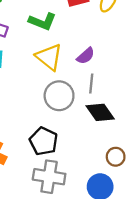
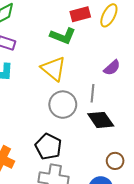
green L-shape: (42, 21) -> (63, 36), moved
purple semicircle: (86, 56) -> (112, 68), moved

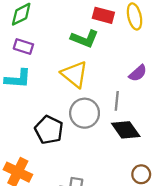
red rectangle: (80, 14) -> (103, 15), turned 30
yellow ellipse: (109, 15) -> (135, 16), turned -40
black pentagon: (48, 147) -> (49, 130), moved

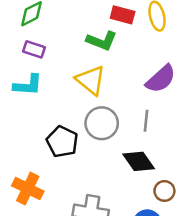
purple semicircle: (138, 73) -> (161, 79), size x1.5
gray line: (117, 101) -> (146, 121), moved
black diamond: (126, 130) -> (139, 161), moved

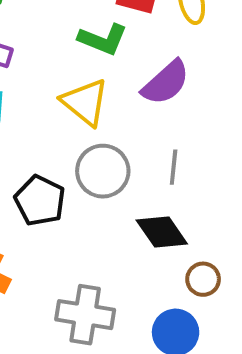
purple semicircle: (161, 79) -> (166, 83), moved

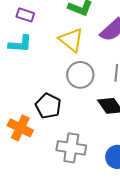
black pentagon: (40, 201) -> (48, 106), moved

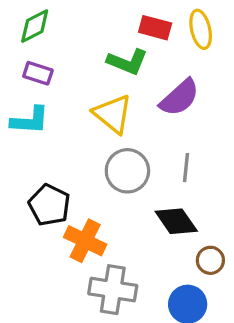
black pentagon: (48, 106) -> (49, 205), moved
orange cross: (20, 128) -> (85, 241), moved

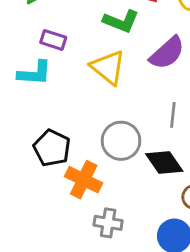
purple rectangle: (38, 73) -> (53, 40), moved
gray circle: (127, 171) -> (121, 141), moved
gray cross: (113, 290) -> (108, 223), size x0.7

